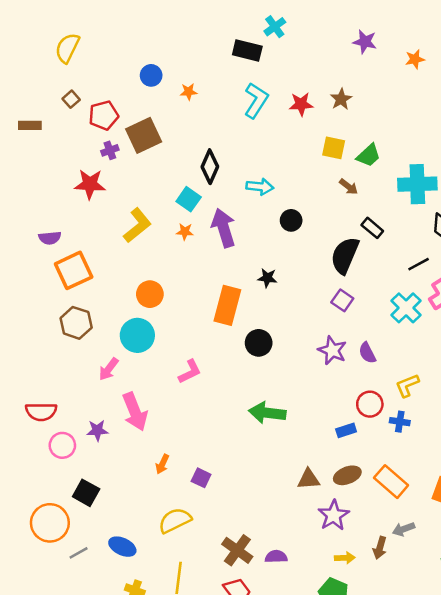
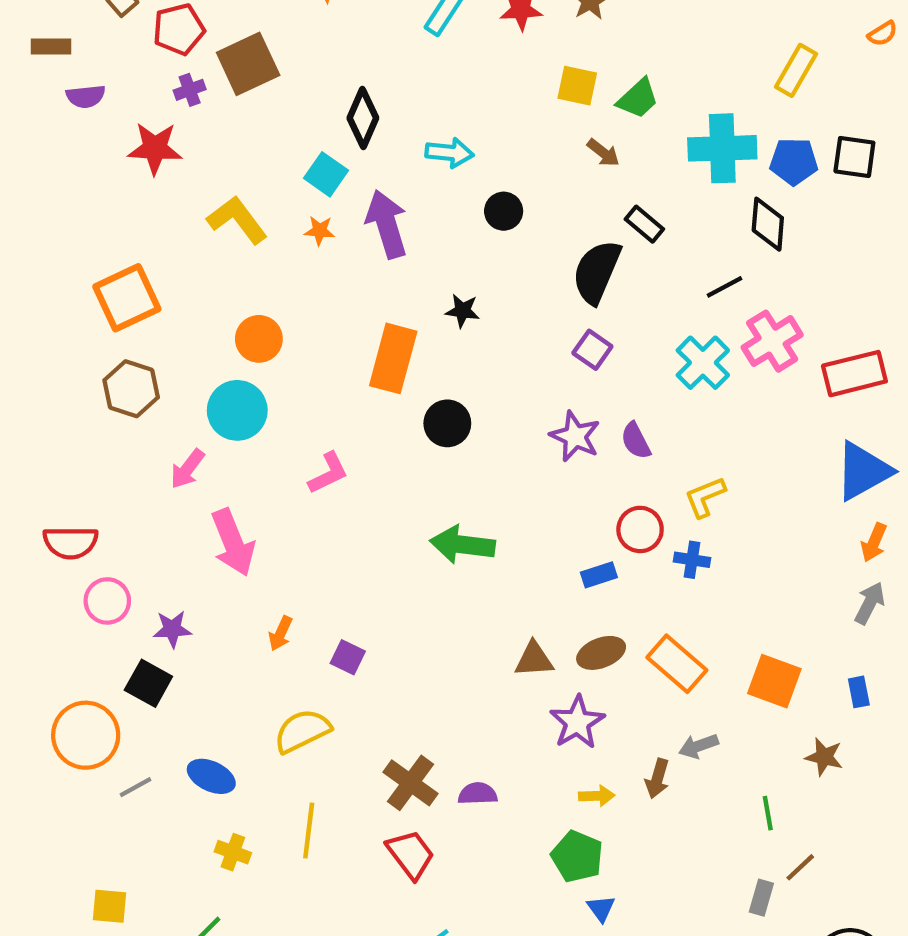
yellow L-shape: (137, 225) -> (237, 220), turned -88
purple semicircle: (50, 238) -> (86, 96), moved
purple star: (97, 430) -> (172, 629), moved

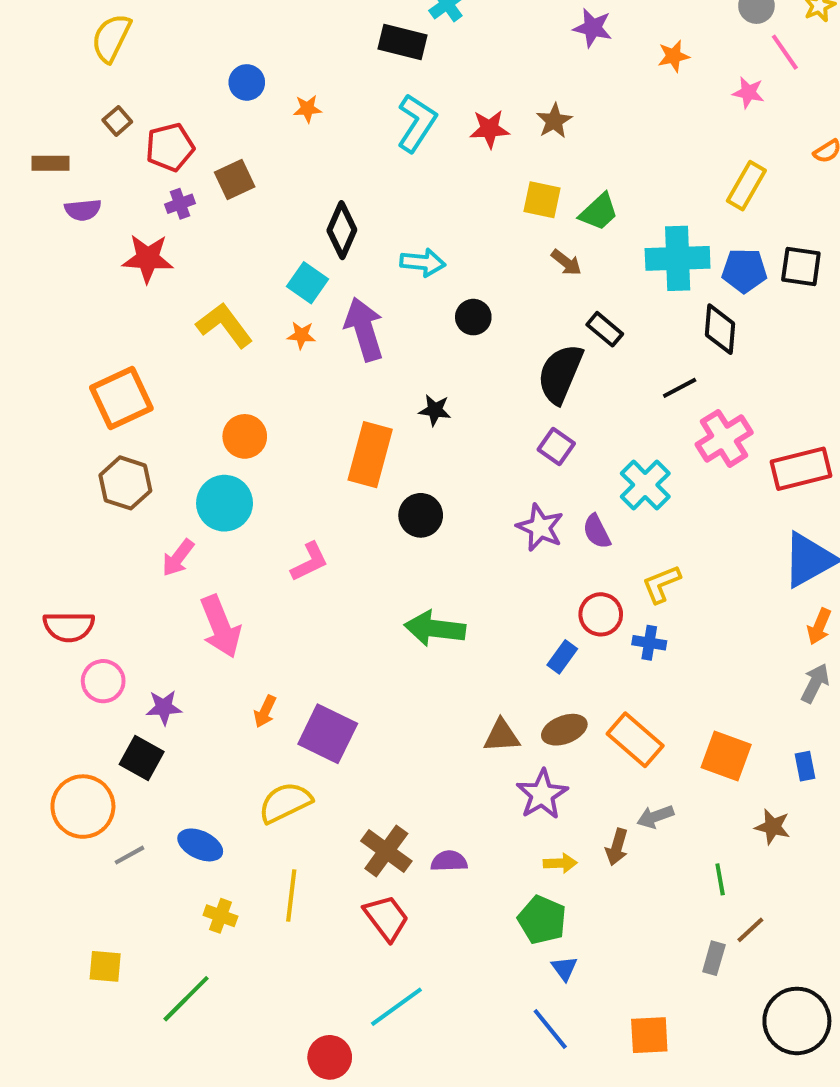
brown square: (248, 64) -> (235, 180), size x0.7
cyan cross: (703, 363) -> (645, 485), moved
blue rectangle: (599, 575) -> (562, 657), turned -36
purple square: (348, 657) -> (328, 734), size x1.8

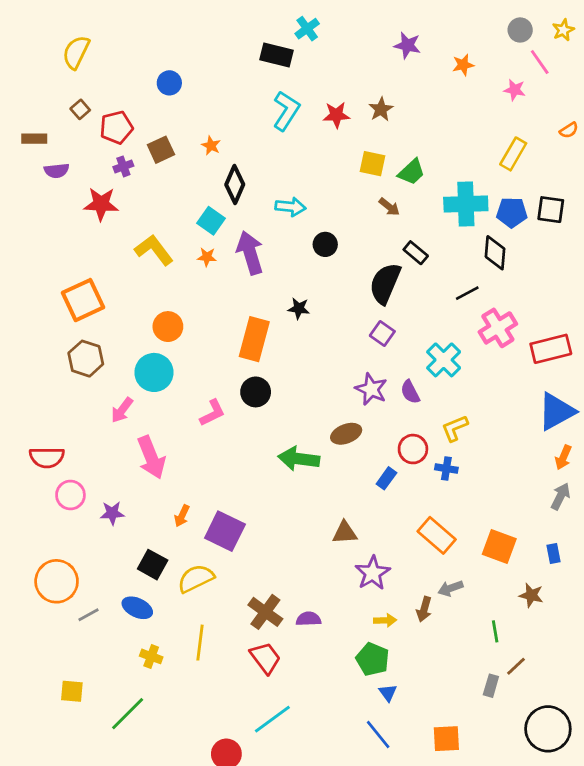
orange star: (307, 109) -> (211, 146), moved, turned 30
black circle: (421, 515) -> (256, 392), moved
brown ellipse: (564, 730) -> (346, 434), moved
black square: (142, 758) -> (153, 565), moved

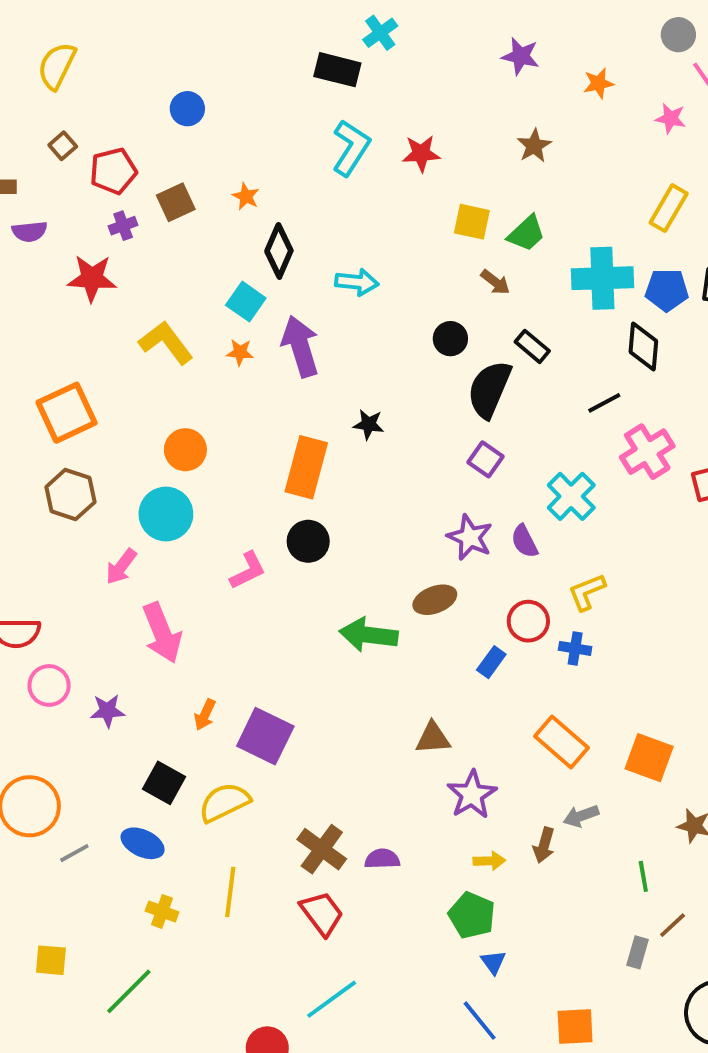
brown star: (381, 109) -> (534, 146), moved
black circle: (325, 244) -> (450, 339), moved

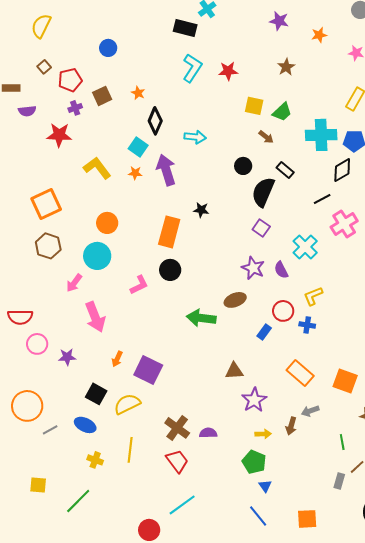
black diamond: (643, 346) -> (342, 170), turned 55

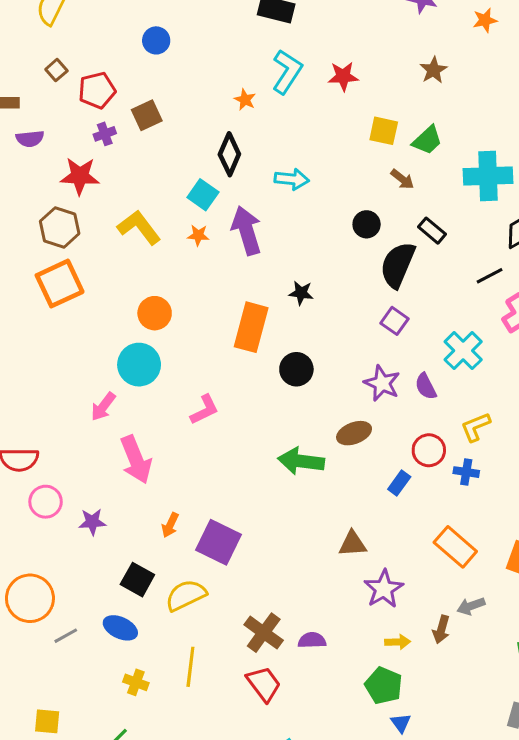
orange star: (138, 93) -> (245, 100), moved
brown hexagon: (48, 246) -> (60, 227), moved
black circle: (170, 270) -> (296, 369), moved

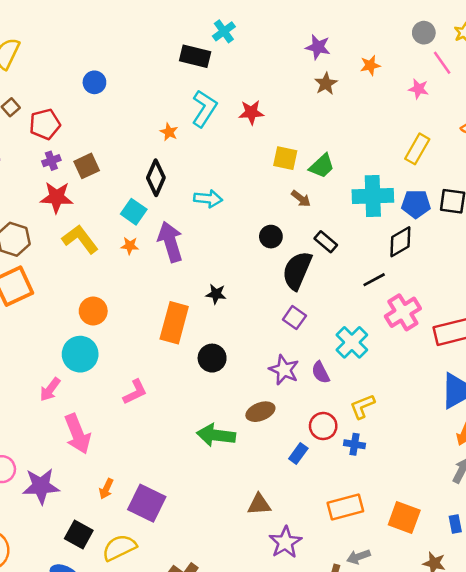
brown star: (434, 70) -> (326, 84), moved
brown square: (147, 115) -> (87, 166), moved
red star: (80, 176) -> (57, 197), moved
purple star: (92, 522) -> (41, 486), size x1.6
orange rectangle: (455, 547) -> (345, 507), turned -56

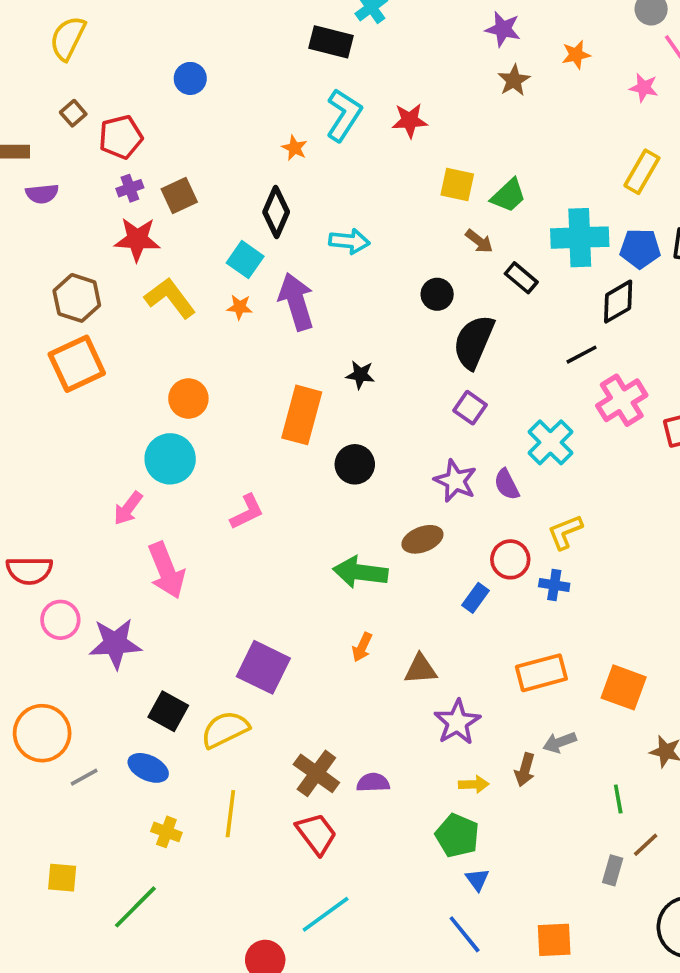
black rectangle: (326, 242) -> (521, 278), moved
orange arrow: (106, 489) -> (362, 647), moved

